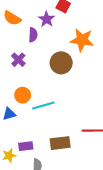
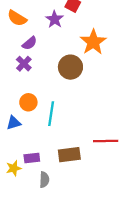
purple semicircle: (33, 35) -> (30, 43), moved, turned 48
orange star: (82, 40) -> (93, 42), turned 30
cyan line: (43, 106) -> (51, 114), turned -65

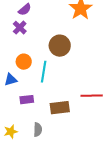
brown circle: (70, 67) -> (60, 46), moved
purple rectangle: (32, 158) -> (27, 100), moved
yellow star: (14, 168) -> (11, 132), moved

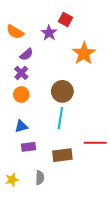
orange circle: (24, 62) -> (21, 94), moved
cyan line: (44, 72) -> (60, 118), moved
blue triangle: (11, 80) -> (21, 126), moved

